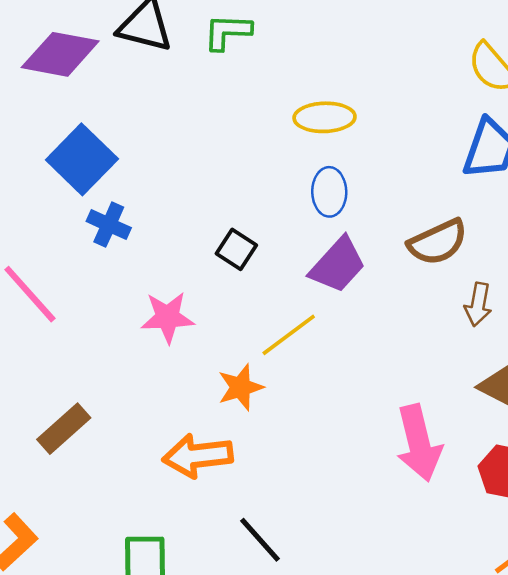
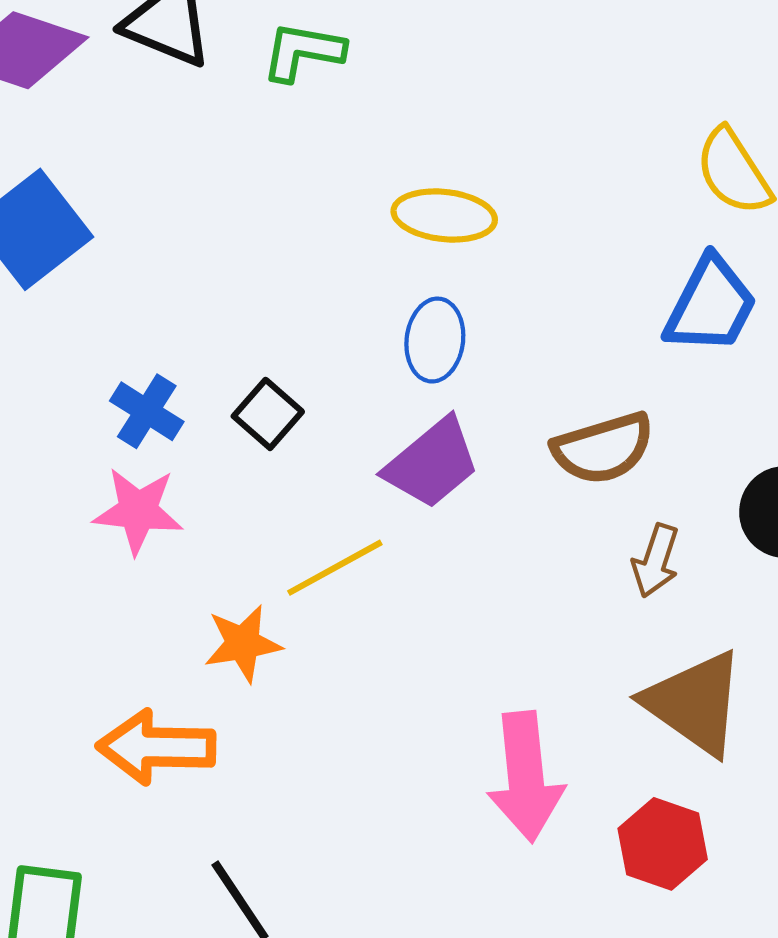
blue cross: (109, 225) -> (147, 411), moved

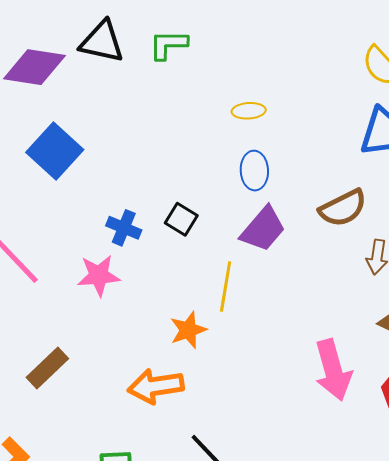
yellow ellipse: (444, 216) -> (249, 111), size x0.7
pink star: (138, 511) -> (99, 276), moved
yellow line: (335, 568) -> (226, 287), turned -42

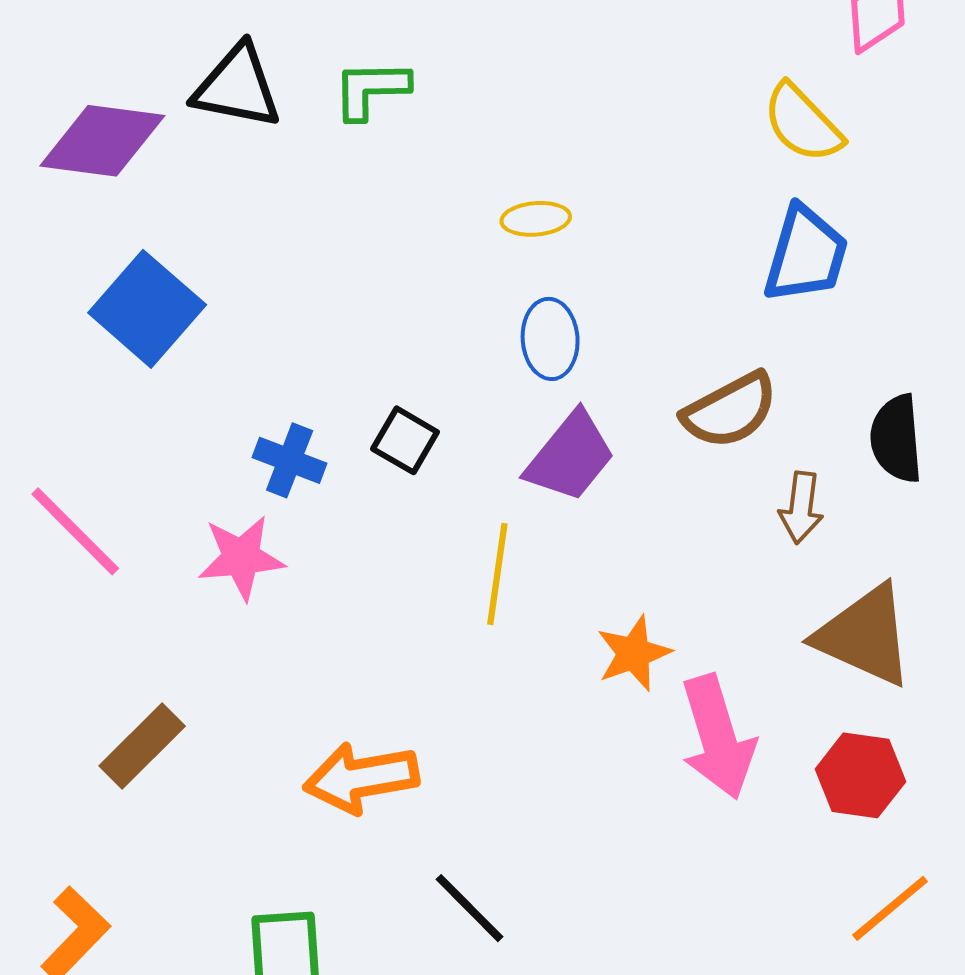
orange star: (188, 330) -> (634, 653), moved

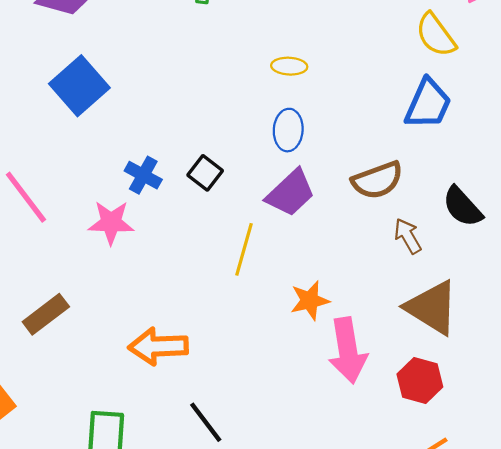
black semicircle: (896, 439) -> (462, 207), turned -45
brown arrow: (801, 508) -> (408, 236), turned 135

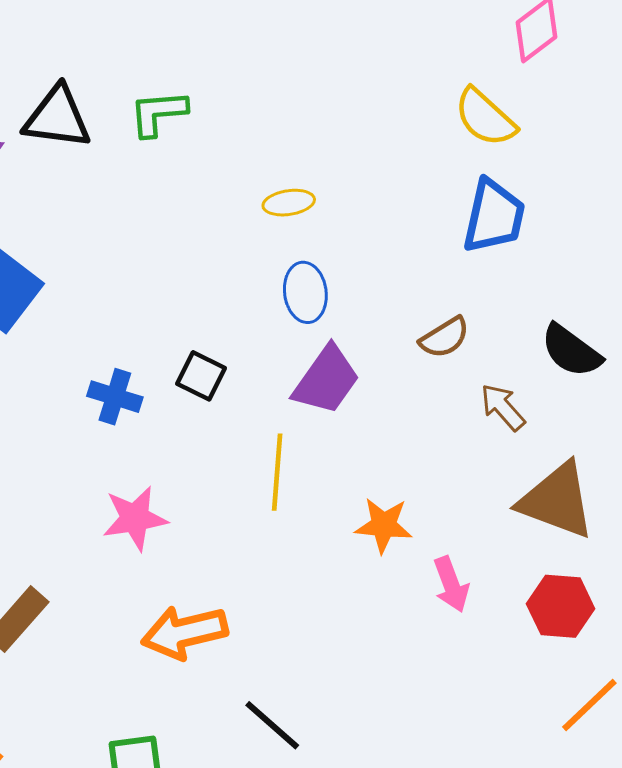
brown semicircle: (377, 180) -> (445, 338), size x0.7
pink star: (111, 223) -> (135, 518), moved
orange star: (310, 301) -> (384, 525), turned 30
pink arrow: (348, 350) -> (451, 584), size x0.6

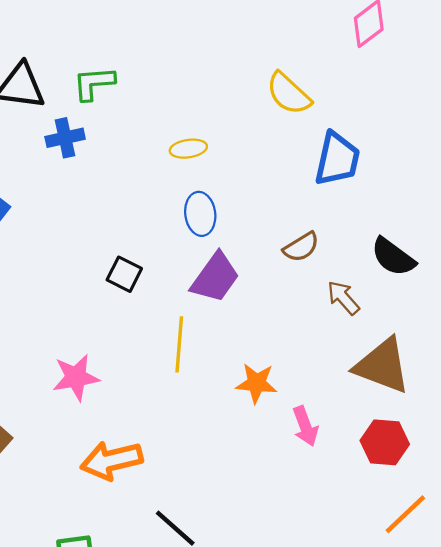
yellow semicircle: (485, 117) -> (289, 94), moved
blue cross: (115, 397) -> (65, 138), moved, turned -30

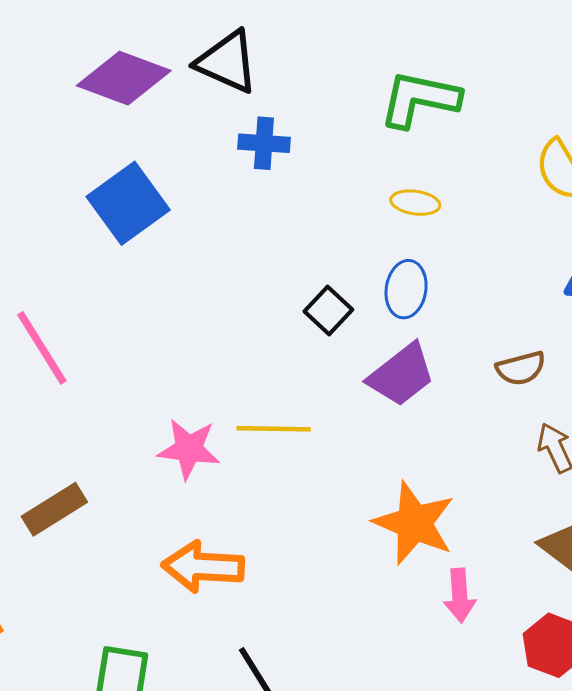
green L-shape: (94, 83) -> (420, 99), moved, size x1.4
black square: (124, 274) -> (328, 310), moved
yellow line: (179, 344) -> (274, 429), moved, turned 70
orange star: (257, 383) -> (414, 523), size x1.5

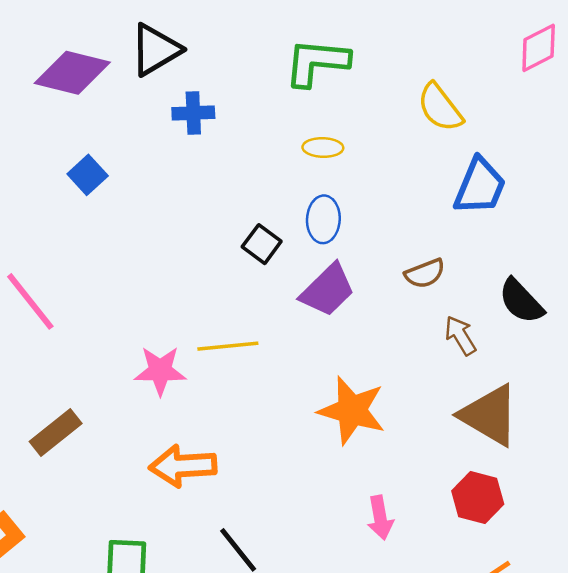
black triangle: (227, 62) -> (155, 50), turned -48
blue square: (128, 203) -> (88, 175), size x0.6
pink arrow: (460, 595) -> (380, 518), moved

